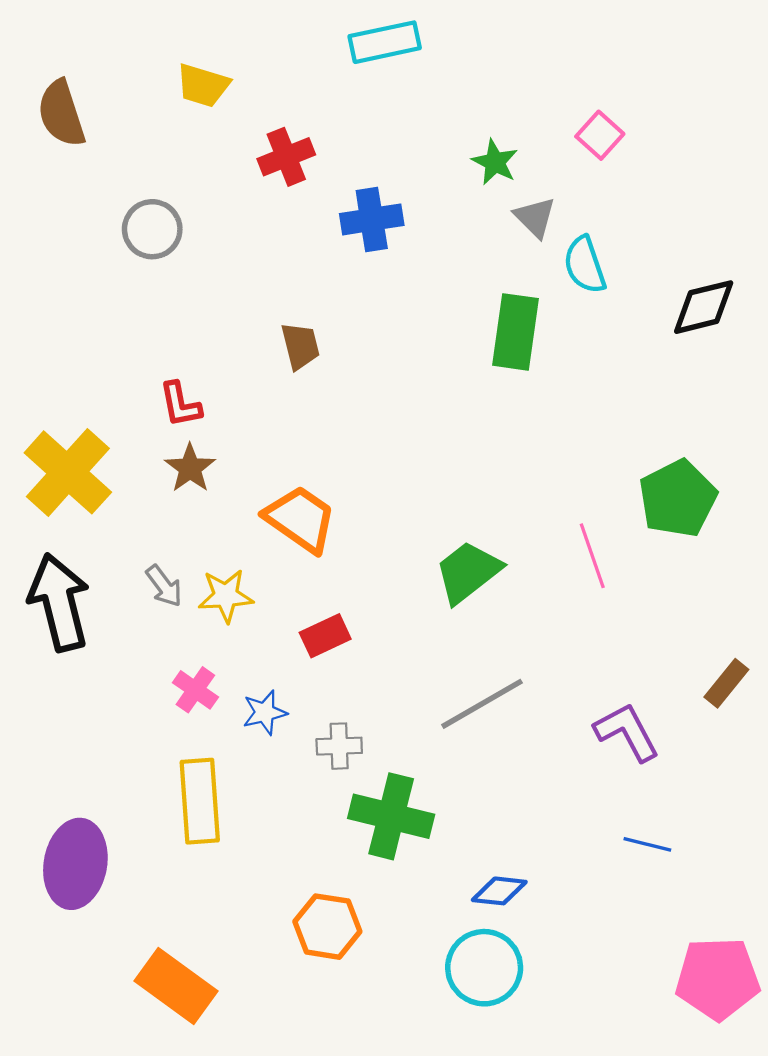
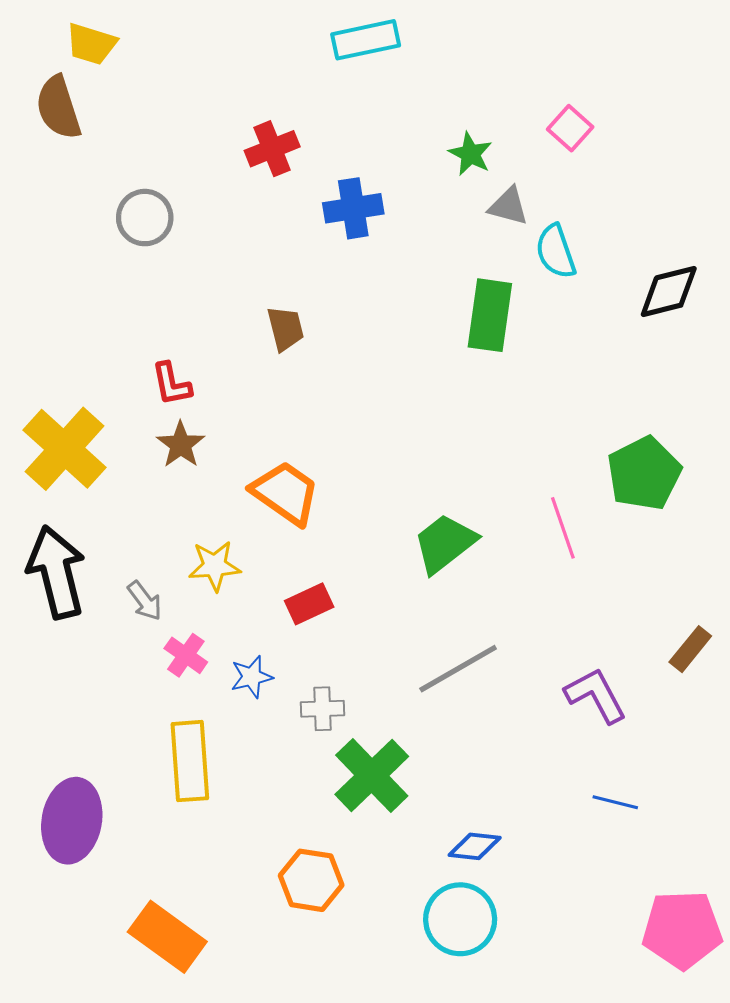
yellow trapezoid: (203, 85) -> (91, 44), moved
gray triangle: (535, 217) -> (508, 206), turned -30
gray arrow: (164, 586) -> (145, 601), moved
green cross: (391, 816) -> (372, 775), turned 32

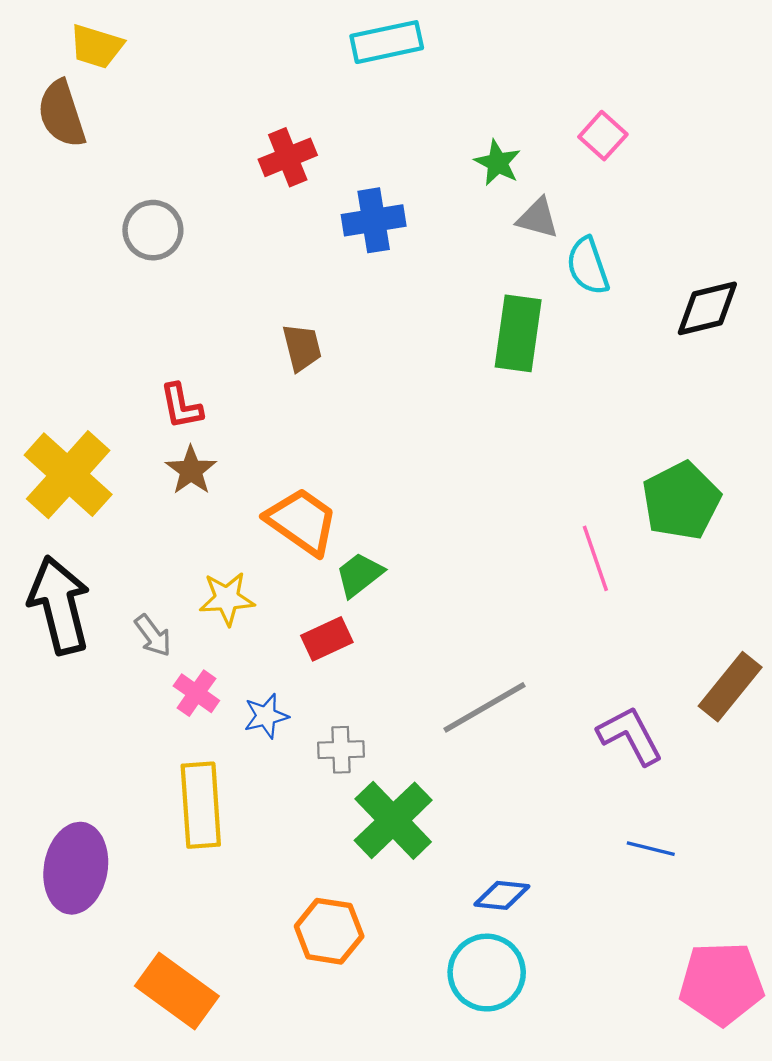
green trapezoid: (445, 543) -> (359, 575), moved, size x0.7
brown rectangle: (690, 649) -> (730, 687), size x1.4

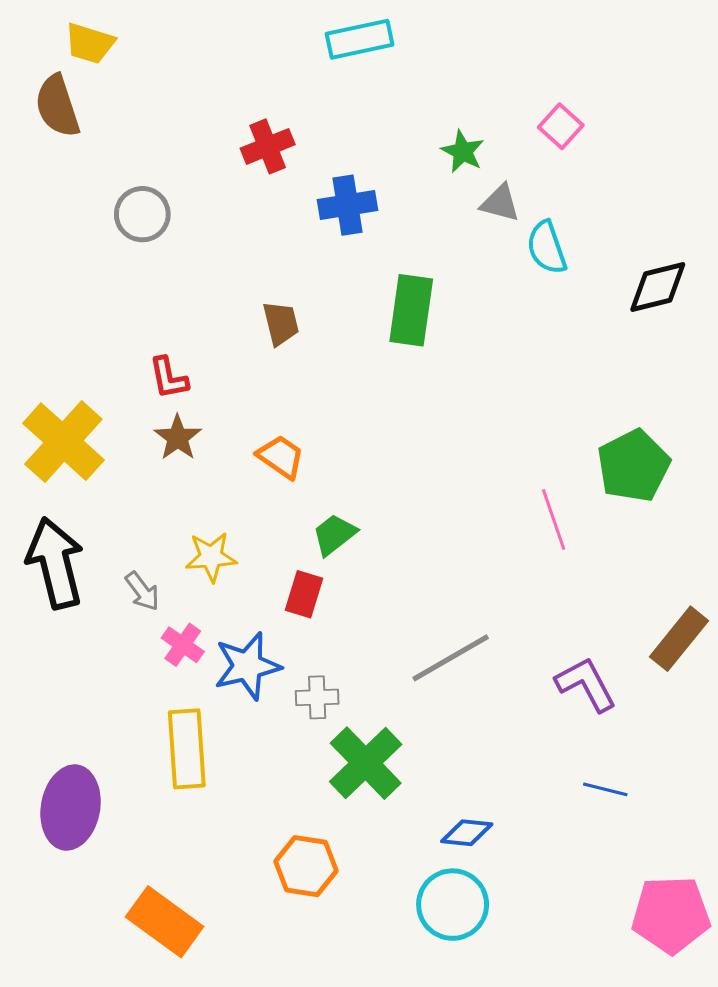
green rectangle: (518, 333) -> (411, 310), moved
orange trapezoid: (302, 521) -> (281, 457), moved, size x0.7
red rectangle: (327, 639) -> (304, 594), turned -48
blue star: (266, 716) -> (247, 666), size x1.6

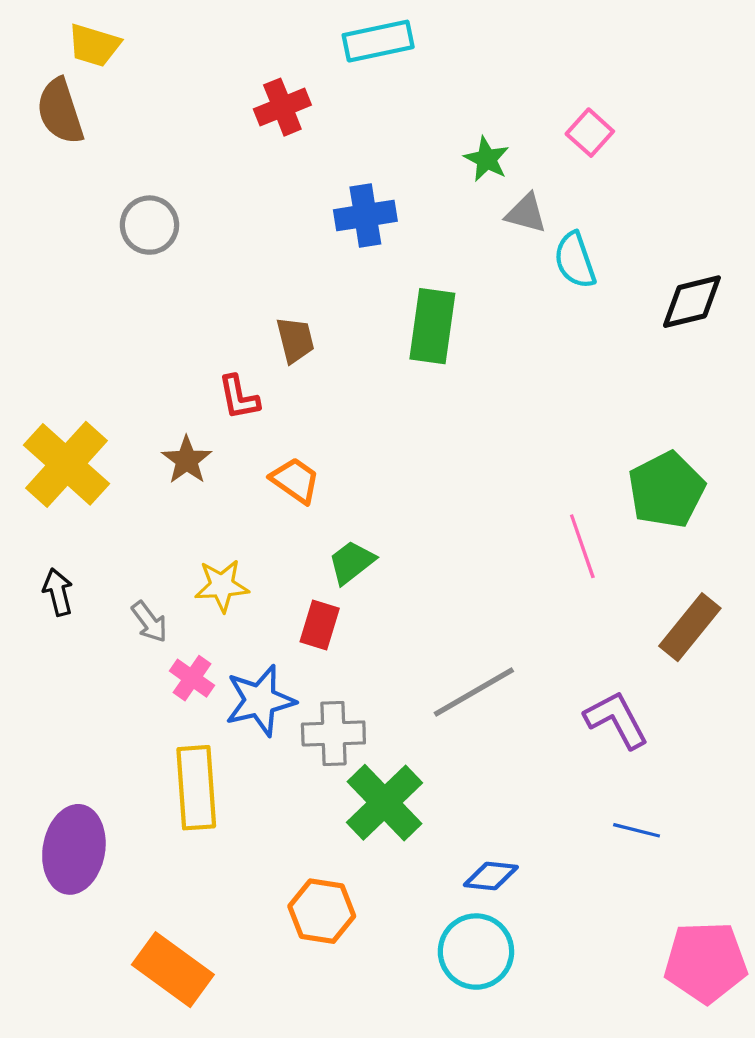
red cross: (268, 146) -> (282, 107), moved
red L-shape: (169, 378) -> (239, 397), moved
black arrow: (55, 563) -> (58, 592), size x0.5
brown rectangle: (679, 639) -> (690, 627), moved
gray cross: (317, 697) -> (333, 733), size x1.4

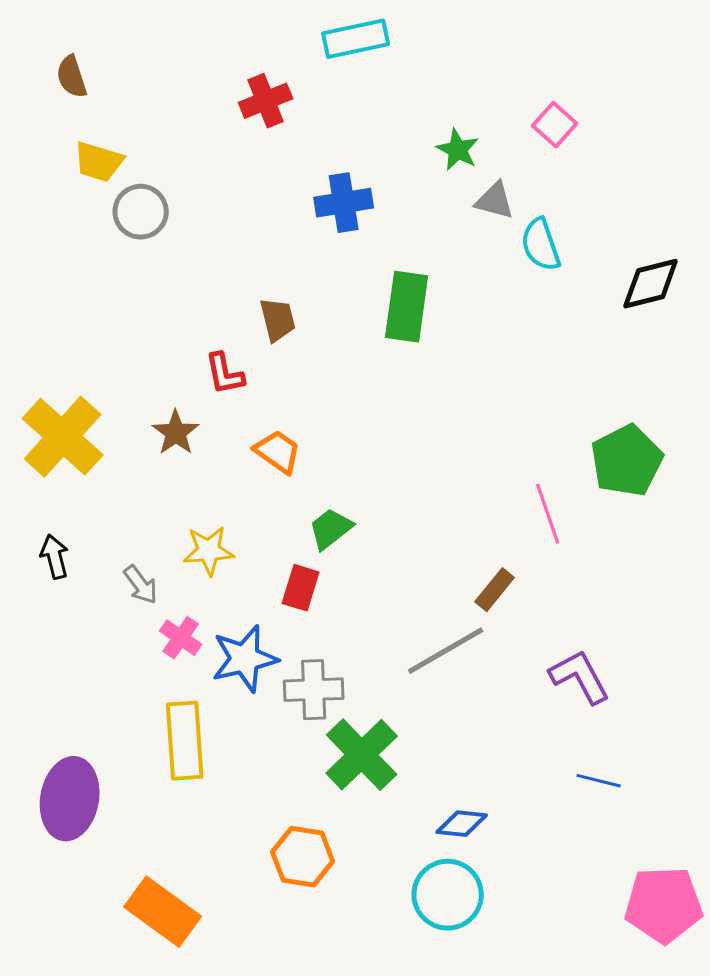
yellow trapezoid: (94, 45) -> (99, 162), moved
brown semicircle: (60, 111) -> (72, 77), moved, size x0.7
brown rectangle: (690, 627) -> (495, 590), moved, size x0.7

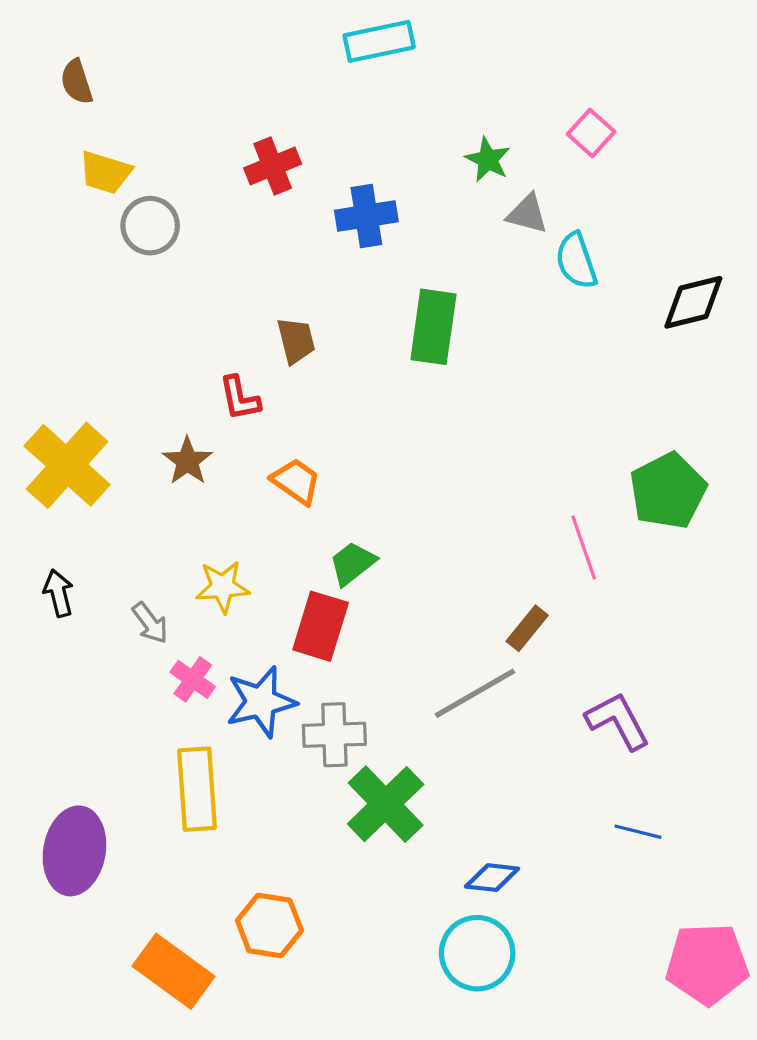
red cross: (266, 101) -> (273, 166), moved
red rectangle: (301, 588) -> (321, 626), size x1.4
orange hexagon: (303, 857) -> (269, 925), moved

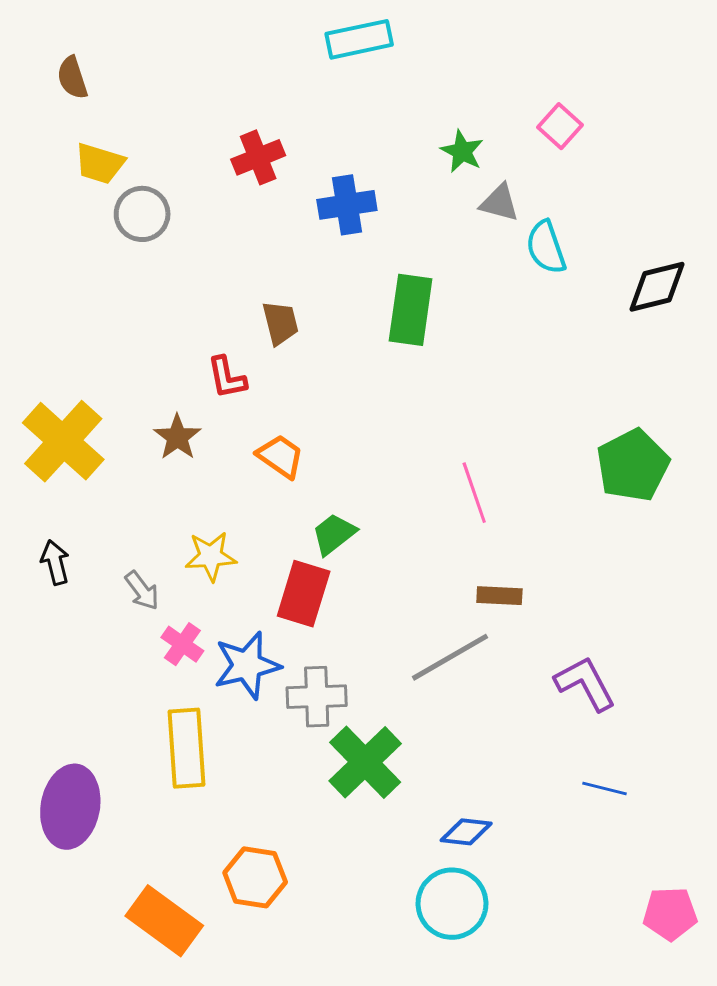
pink line: (584, 547) -> (474, 493), moved
brown rectangle: (527, 628) -> (499, 596), turned 54
pink pentagon: (707, 964) -> (670, 914), size x0.7

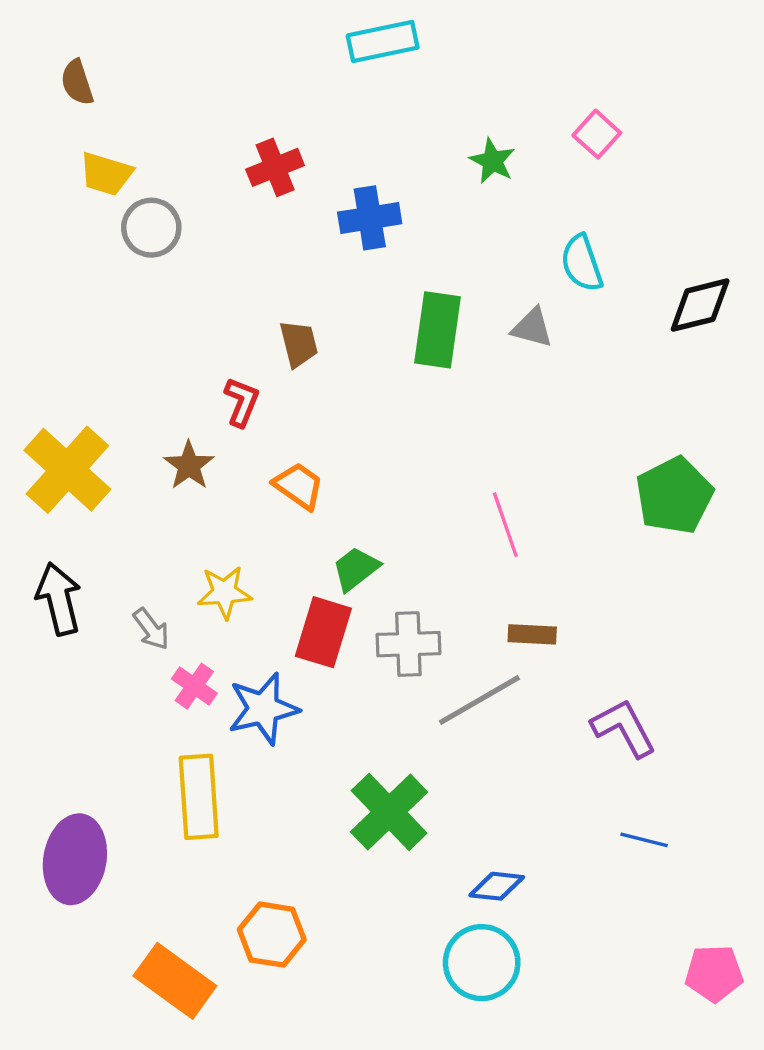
gray triangle: (499, 203) -> (532, 328), moved
red L-shape: (227, 378) -> (242, 402), turned -147
black arrow: (55, 562) -> (59, 599), size x1.5
gray cross: (317, 697) -> (408, 644), moved

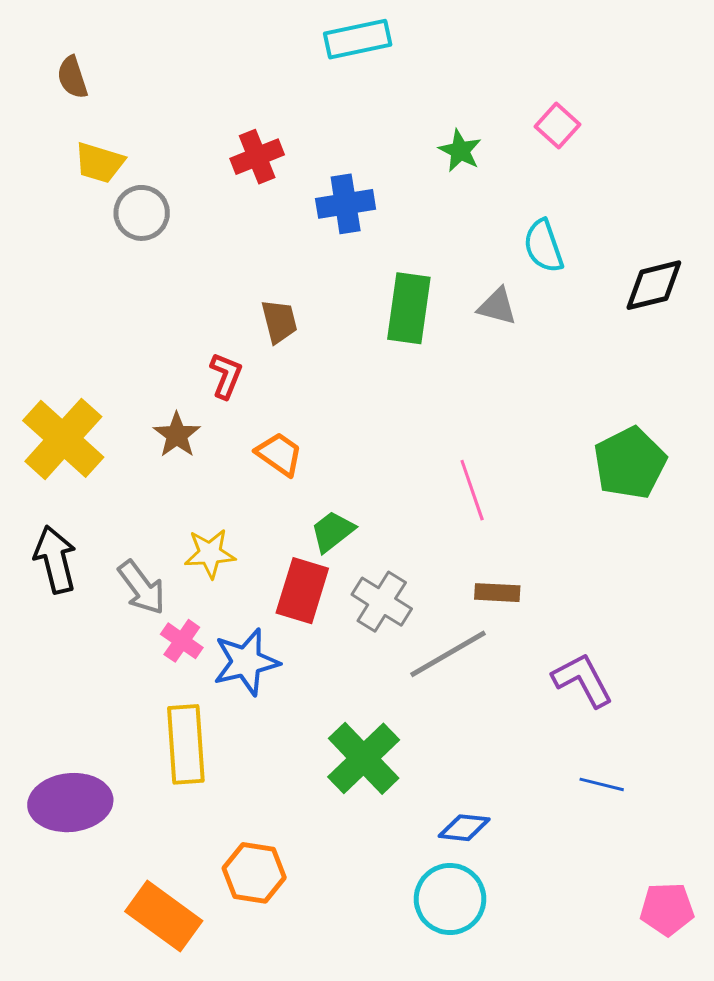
gray arrow: (151, 629) -> (142, 588), size x1.4
gray cross: (408, 644) -> (382, 602), turned 34
purple ellipse: (75, 859) -> (70, 803), turned 74

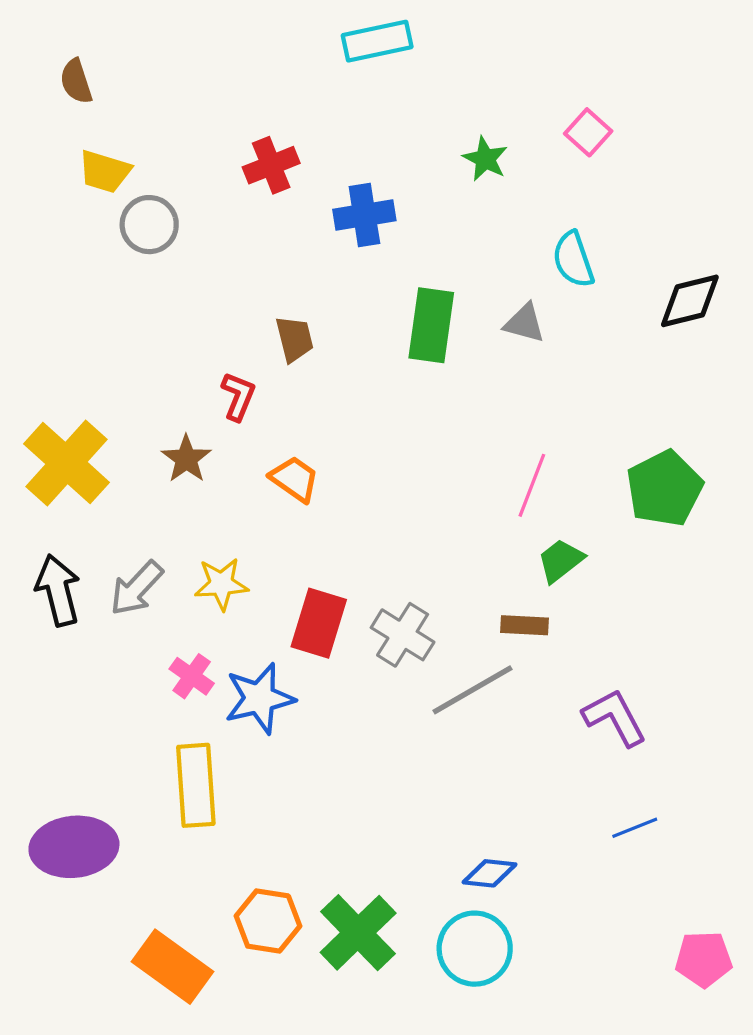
pink line: (472, 490) -> (532, 485), moved, turned 40
green trapezoid: (332, 531) -> (561, 561), moved
gray arrow: (142, 588) -> (136, 588), moved, turned 80
green cross: (364, 758) -> (358, 933), moved
blue line: (602, 784) -> (635, 828), turned -36

